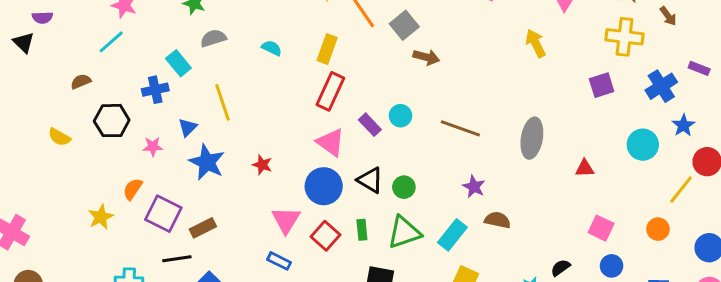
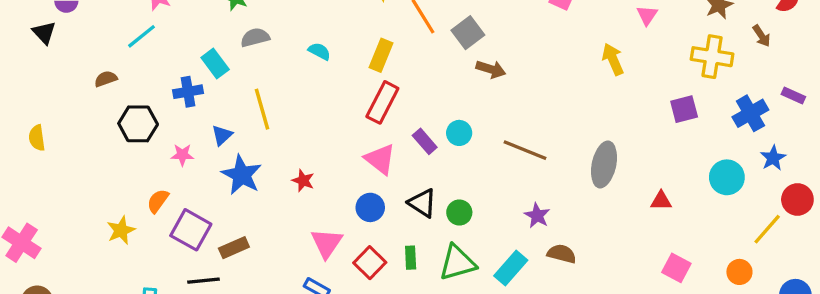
yellow semicircle: (59, 137) -> (37, 138), moved, turned 50
blue circle: (324, 186) -> (370, 207), size x0.7

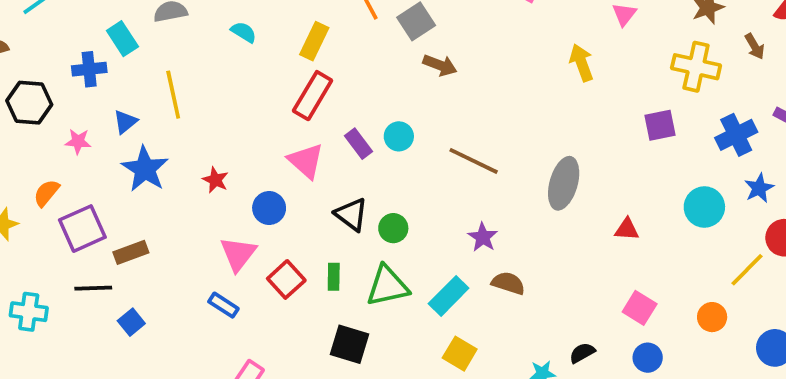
blue circle: (370, 207) -> (269, 208), moved
purple square: (191, 230) -> (82, 229), turned 33

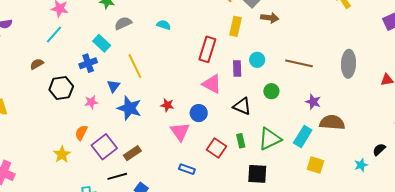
yellow rectangle: (314, 41) -> (236, 26), moved
purple rectangle: (359, 144) -> (237, 69), turned 49
green circle: (393, 228) -> (271, 91), moved
pink triangle: (238, 254) -> (180, 132), moved
brown semicircle: (508, 283) -> (332, 122), size x1.4

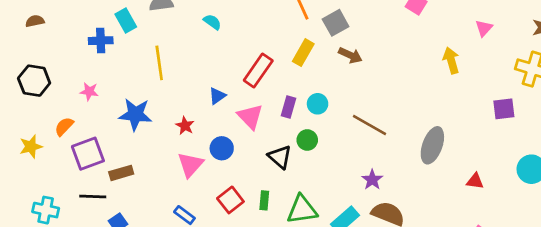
blue triangle: (113, 86) -> (217, 96), moved
black hexagon: (61, 88) -> (34, 81), moved
green circle: (271, 91) -> (307, 140), moved
blue star: (129, 108) -> (135, 114), turned -30

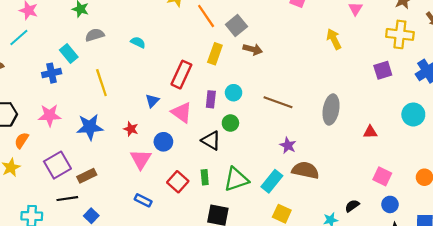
pink star: (89, 91) -> (50, 115), size x1.5
orange semicircle: (64, 126) -> (22, 140), moved

